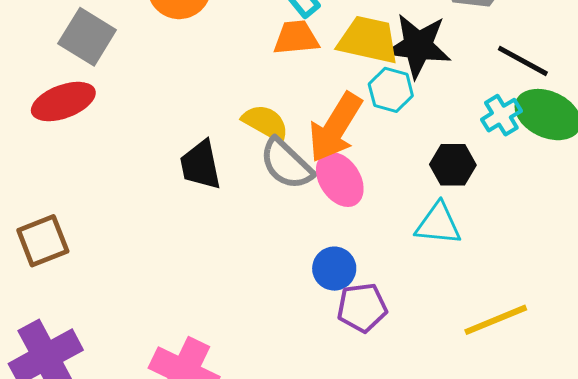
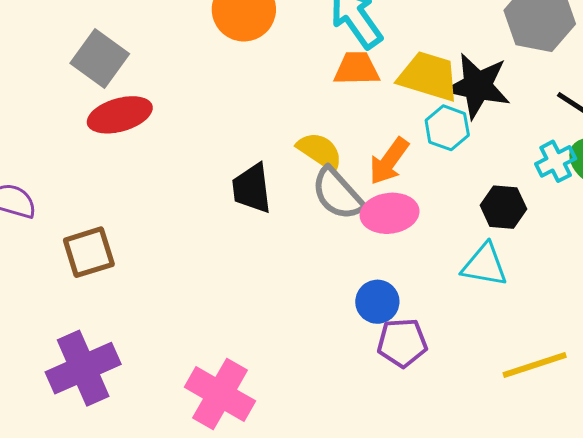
gray square: (87, 37) -> (100, 58), moved
orange arrow: (335, 127) -> (389, 161), size x0.7
pink ellipse: (340, 179) -> (390, 213), turned -68

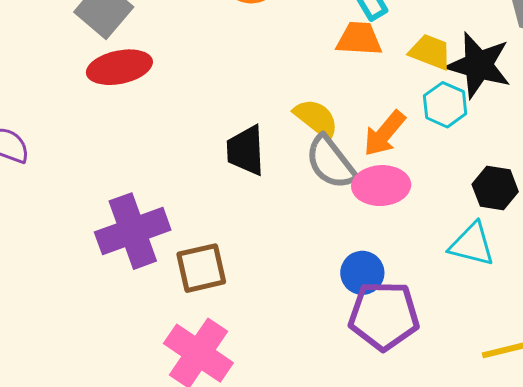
yellow trapezoid: (429, 76) -> (430, 52), size x0.7
brown square: (89, 252) -> (201, 268), moved
purple pentagon: (402, 343) -> (384, 316), size x1.4
purple cross: (83, 368) -> (133, 231), moved

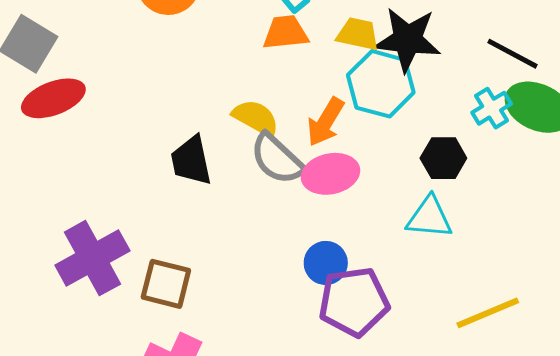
cyan hexagon: (445, 105) -> (381, 84), size x1.5
brown square: (201, 268) -> (166, 284), turned 36

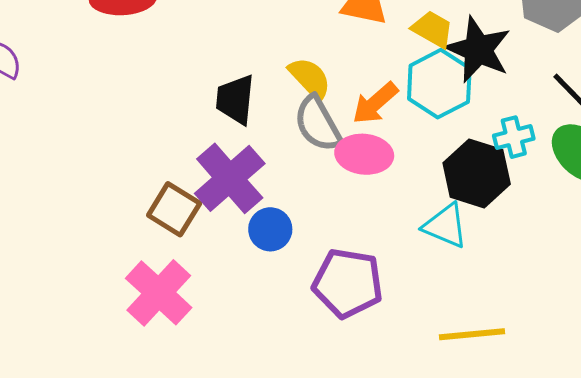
cyan cross: (492, 108) -> (514, 137), moved
black hexagon: (443, 158) -> (477, 173), size x1.5
purple cross: (92, 258) -> (230, 178), moved, turned -30
blue circle: (326, 263) -> (270, 229), moved

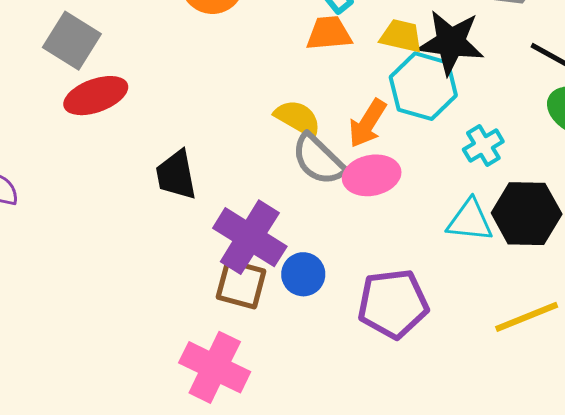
black trapezoid: (235, 99) -> (176, 175), moved
cyan cross: (514, 137) -> (483, 146), moved
black hexagon: (477, 173) -> (527, 214), moved
brown square: (174, 209) -> (241, 284), moved

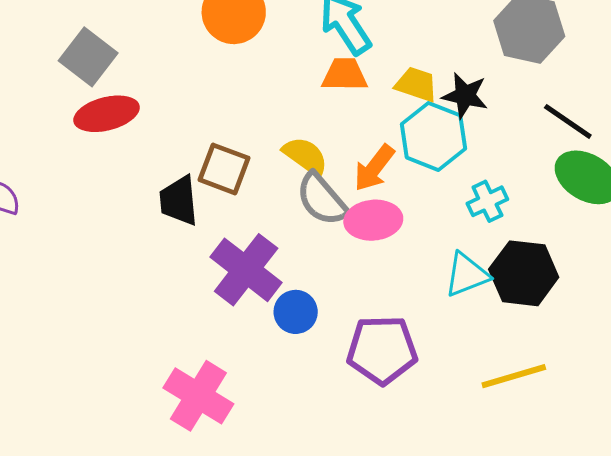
black star: (451, 42) -> (465, 95), size x0.7
cyan triangle: (470, 221) -> (467, 275), turned -33
brown square: (241, 284) -> (224, 169), moved

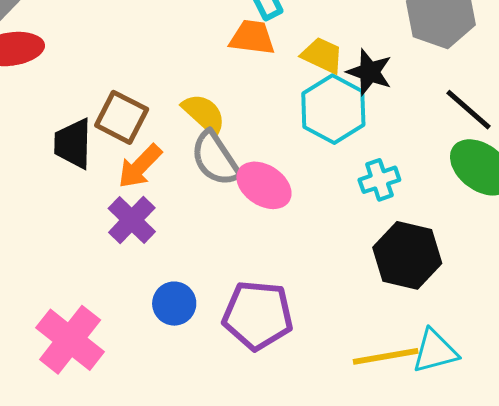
orange arrow: (374, 168) -> (140, 166), moved
pink ellipse: (373, 220) -> (264, 185), turned 32
purple cross: (246, 270) -> (132, 220), size x0.7
cyan triangle: (467, 275) -> (435, 351), moved
blue circle: (296, 312) -> (174, 304), moved

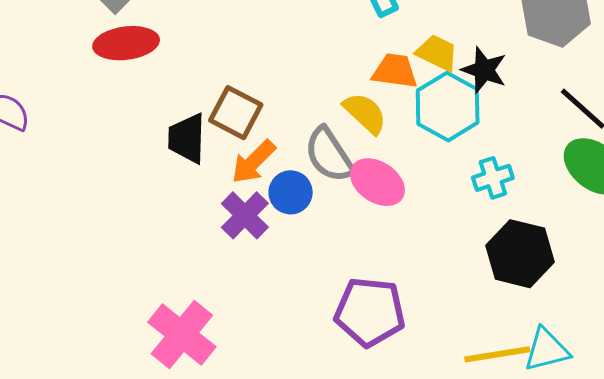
orange trapezoid: (252, 37) -> (395, 71), moved
yellow semicircle: (204, 114) -> (365, 113), moved
blue circle: (174, 304) -> (291, 192), moved

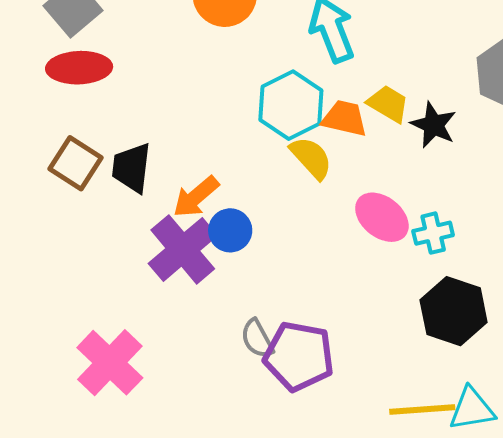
cyan hexagon: (448, 107) -> (291, 105), moved
brown square: (236, 113) -> (76, 163), moved
gray semicircle: (329, 155) -> (257, 339), moved, size x0.7
pink ellipse: (377, 182) -> (382, 217), moved
purple cross: (245, 215) -> (183, 249), size x1.4

